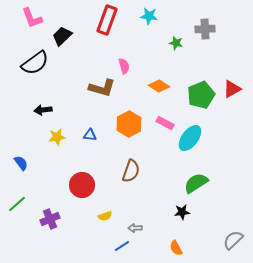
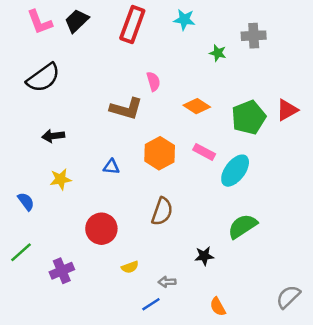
black trapezoid: (62, 36) -> (77, 21), moved
yellow star: (57, 137) -> (61, 179), moved
black star: (182, 212) -> (204, 256), moved

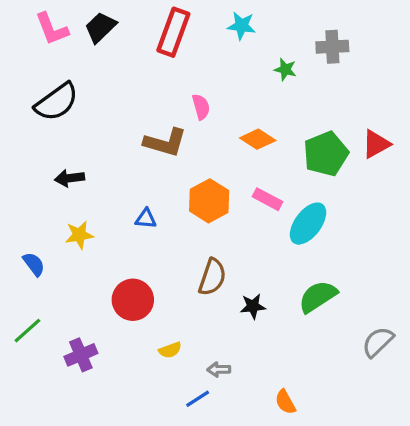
black star: (204, 256) -> (253, 306), moved
gray semicircle: (288, 297) -> (378, 342), moved

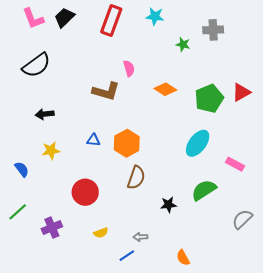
pink rectangle: (267, 199) -> (235, 164), moved
orange hexagon: (209, 201) -> (127, 143), moved
black star: (253, 306) -> (168, 205), moved
yellow semicircle: (170, 350) -> (101, 233), moved

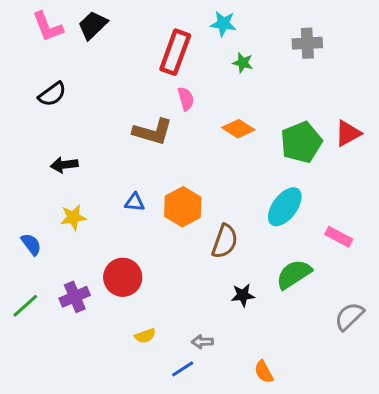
red rectangle: (111, 21) -> (175, 52), moved
green star: (183, 44) -> (243, 63), moved
black semicircle: (36, 65) -> (52, 94), size x0.7
brown semicircle: (136, 178) -> (225, 241), moved
purple cross: (52, 228) -> (75, 297), moved

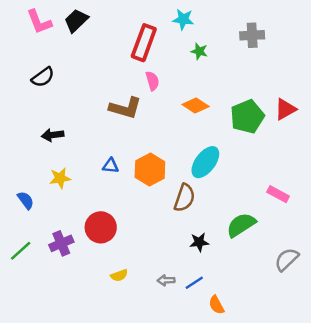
cyan ellipse: (285, 207) -> (205, 162), moved
blue line: (183, 369) -> (194, 283), moved

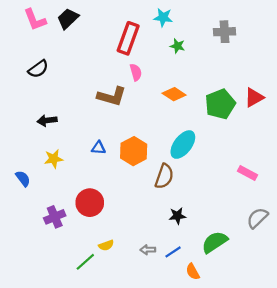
green semicircle: (241, 225) -> (215, 242), moved
green line: (21, 251) -> (85, 262), moved
gray semicircle: (287, 259) -> (257, 218), moved

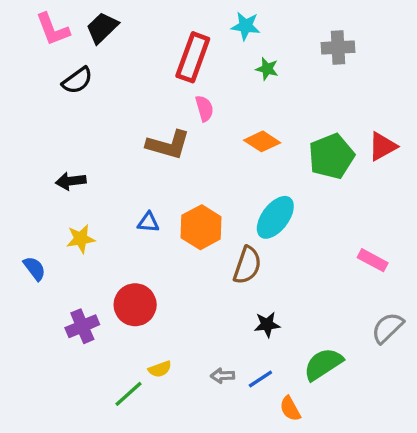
black semicircle: (38, 69) -> (77, 80), moved

